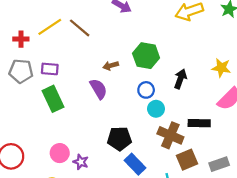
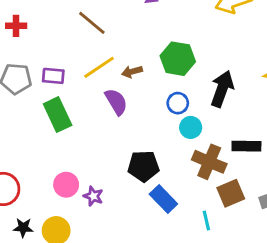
yellow line: (50, 27) -> (99, 67), moved
red cross: (21, 39) -> (16, 26), moved
black arrow: (180, 79) -> (222, 89), size x1.4

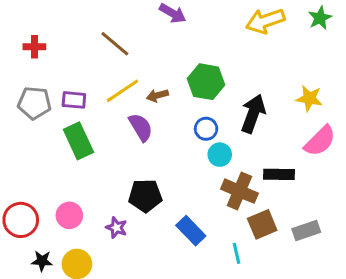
black pentagon: (143, 166) -> (145, 196), moved
pink circle: (66, 185) -> (69, 215), moved

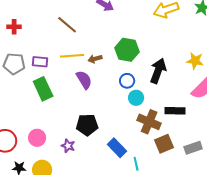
yellow line: (122, 91) -> (72, 56), turned 30
cyan line: (236, 253) -> (136, 164), moved

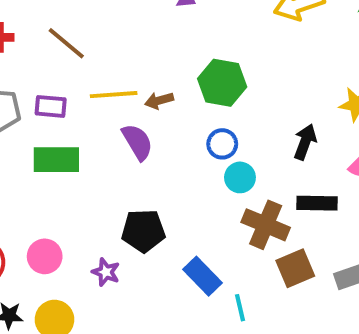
brown line: (67, 25) -> (66, 43), moved
black arrow: (158, 71) -> (305, 142), moved, size x0.7
green rectangle: (43, 89) -> (56, 160), turned -65

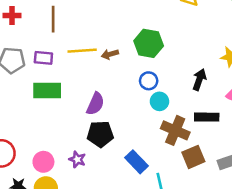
brown line: (66, 43) -> (53, 19), turned 50
purple semicircle: (137, 142) -> (95, 104), moved, turned 55
pink circle: (45, 256) -> (43, 162), moved

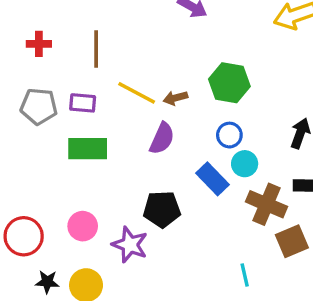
yellow line: (82, 51) -> (137, 93), turned 32
purple semicircle: (95, 104) -> (162, 138), moved
purple star: (77, 159) -> (130, 245), size x1.5
pink circle: (43, 162) -> (83, 226), moved
blue rectangle: (137, 162) -> (213, 179), moved

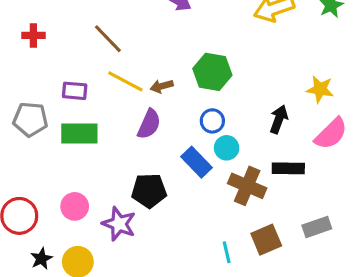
brown line: (96, 49) -> (108, 39), moved, turned -44
gray pentagon: (39, 106) -> (30, 119), moved
brown square: (292, 241) -> (266, 240), moved
black star: (47, 282) -> (41, 259), turned -30

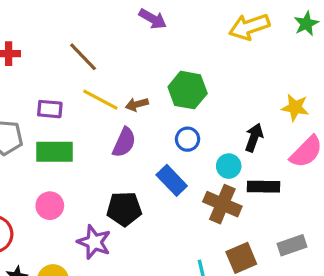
cyan circle: (227, 148) -> (229, 166), moved
pink circle: (75, 206) -> (50, 206), moved

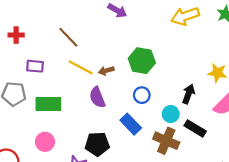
purple rectangle: (50, 109) -> (35, 66), moved
purple semicircle: (124, 142) -> (97, 97), turned 135
black rectangle: (264, 187) -> (195, 128), turned 30

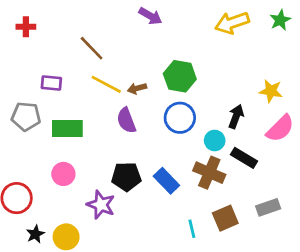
red cross: (16, 35) -> (26, 27), moved
blue circle: (142, 95) -> (180, 118), size x1.5
blue rectangle: (131, 124) -> (166, 181), moved

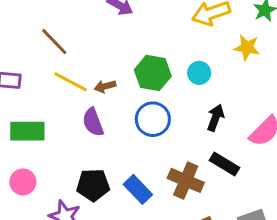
yellow star: (271, 91) -> (247, 48), moved
cyan circle: (215, 141) -> (199, 73), moved

